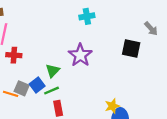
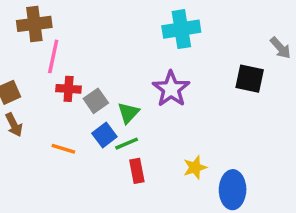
cyan cross: (87, 16) -> (181, 29), size x1.5
gray square: (22, 88) -> (96, 101), moved, turned 32
yellow star: (112, 106) -> (195, 167), moved

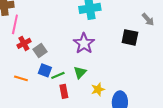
red cross: (69, 89) -> (24, 43), turned -32
green triangle: (128, 113) -> (80, 72), moved
blue square: (104, 135) -> (45, 70), turned -32

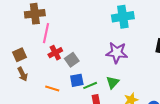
purple star: (84, 43) -> (117, 53), turned -30
blue square: (45, 70) -> (77, 80), turned -32

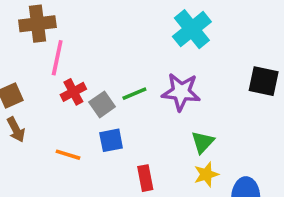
cyan cross: (123, 17) -> (192, 29), turned -30
green triangle: (113, 82) -> (203, 142), moved
green line: (90, 85) -> (134, 94), moved

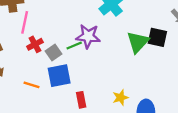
purple star: (181, 92) -> (88, 36), moved
blue square: (111, 140) -> (59, 76), size x1.5
green triangle: (203, 142) -> (138, 42), moved, size x1.5

